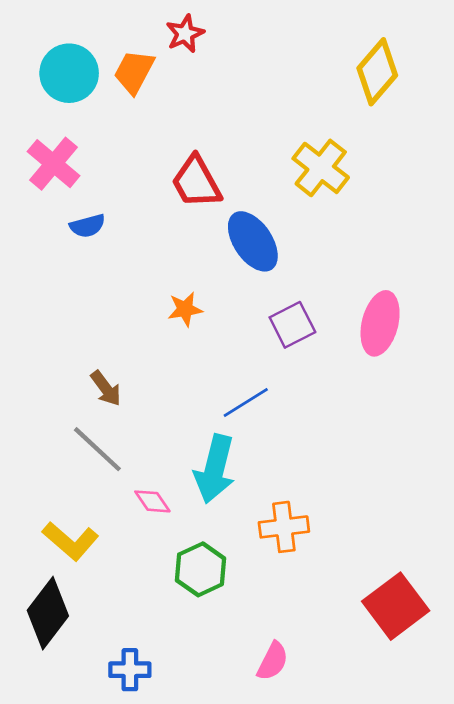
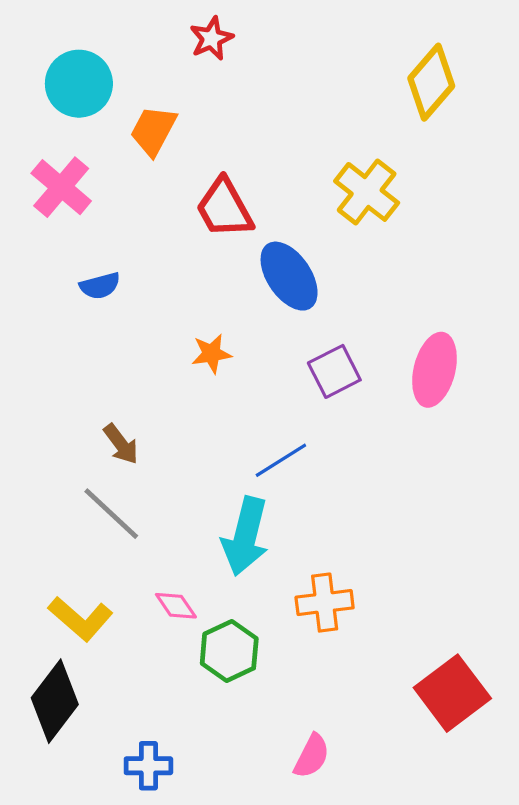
orange trapezoid: (134, 72) -> (153, 131), moved
blue semicircle: (87, 226) -> (100, 286), moved
pink diamond: (152, 501) -> (176, 606), moved

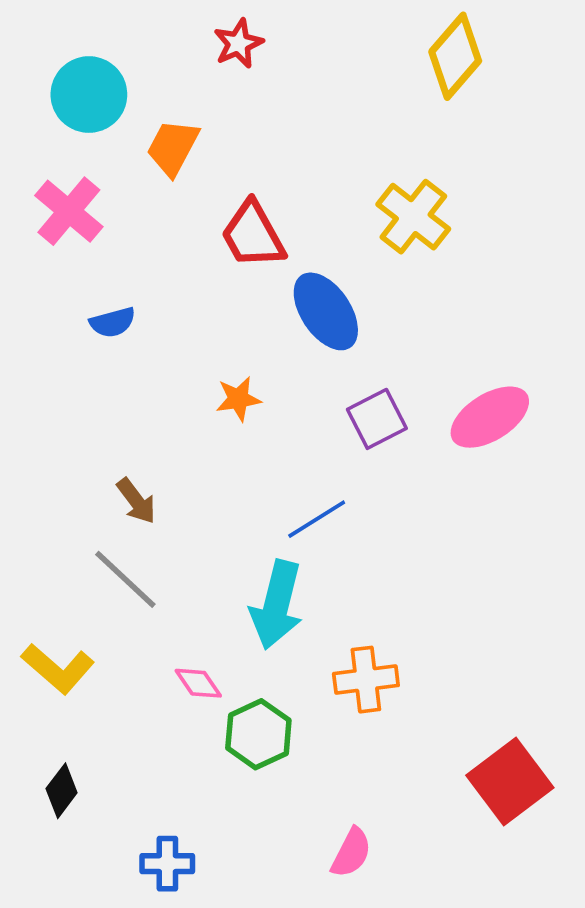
yellow diamond: (431, 82) -> (455, 56), moved
pink ellipse: (435, 370) -> (490, 417), turned 44
yellow L-shape: (81, 619) -> (58, 669), moved
black diamond: (55, 701) -> (62, 791), size x0.6

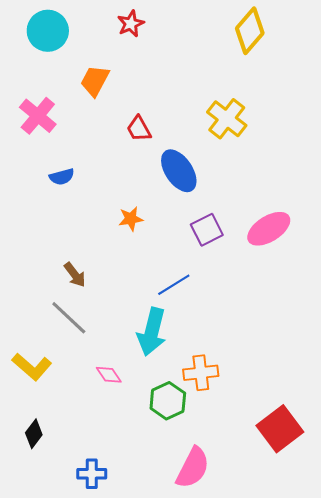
cyan circle: (89, 95) -> (48, 31), moved
red trapezoid: (253, 235) -> (139, 129), size x0.7
green hexagon: (258, 734) -> (168, 401), moved
pink semicircle: (351, 853) -> (193, 468), size x1.5

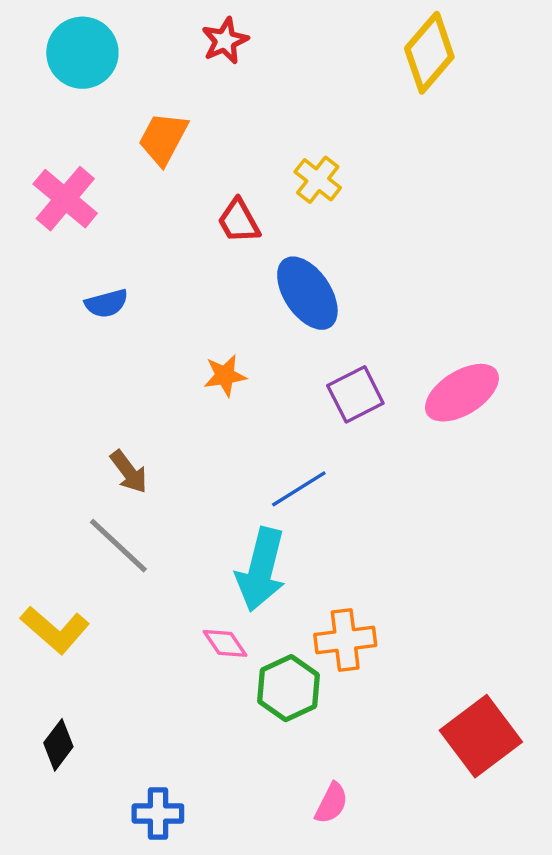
yellow cross: (227, 119) -> (318, 180), moved, size x0.7
pink diamond: (109, 375) -> (225, 643), moved
pink semicircle: (193, 468) -> (331, 803), size x0.6

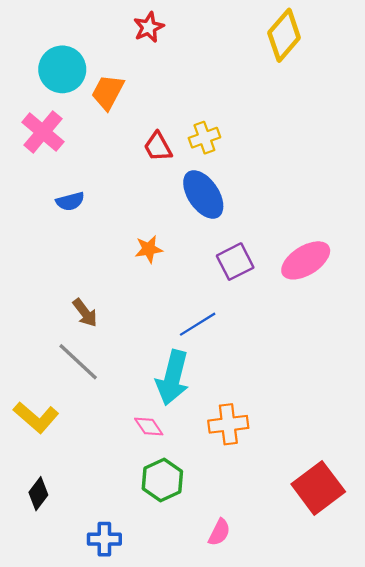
cyan circle: (82, 53) -> (62, 69), moved
yellow cross: (318, 180) -> (204, 138), moved, turned 32
green hexagon: (289, 688) -> (162, 480), moved

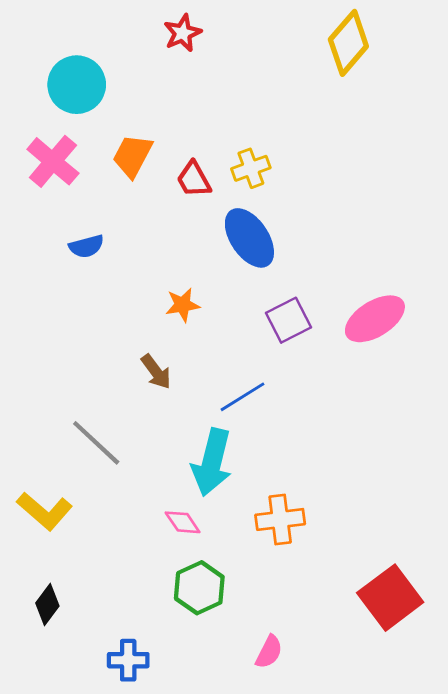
orange trapezoid: (108, 92) -> (132, 156), moved
brown arrow: (85, 313) -> (156, 372), moved

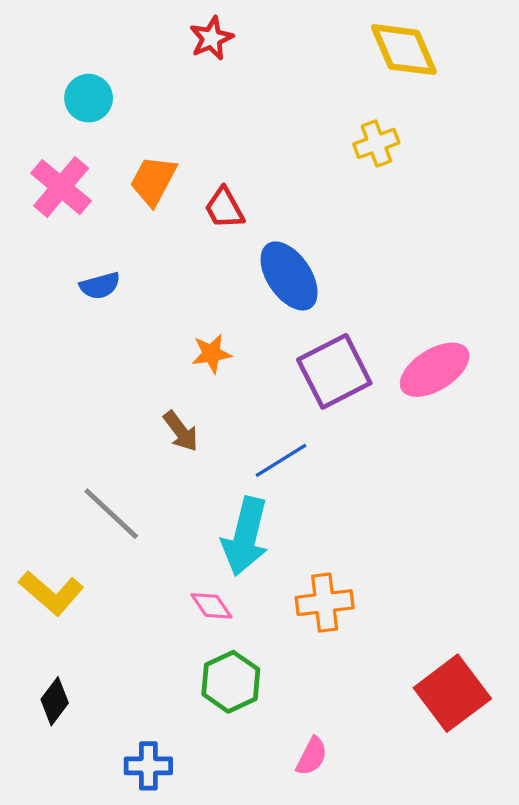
yellow diamond: (348, 43) -> (404, 50), turned -64
cyan circle: (77, 85) -> (89, 98), size x0.7
yellow cross: (251, 168) -> (376, 143), moved
purple square: (289, 320) -> (334, 371), size x1.4

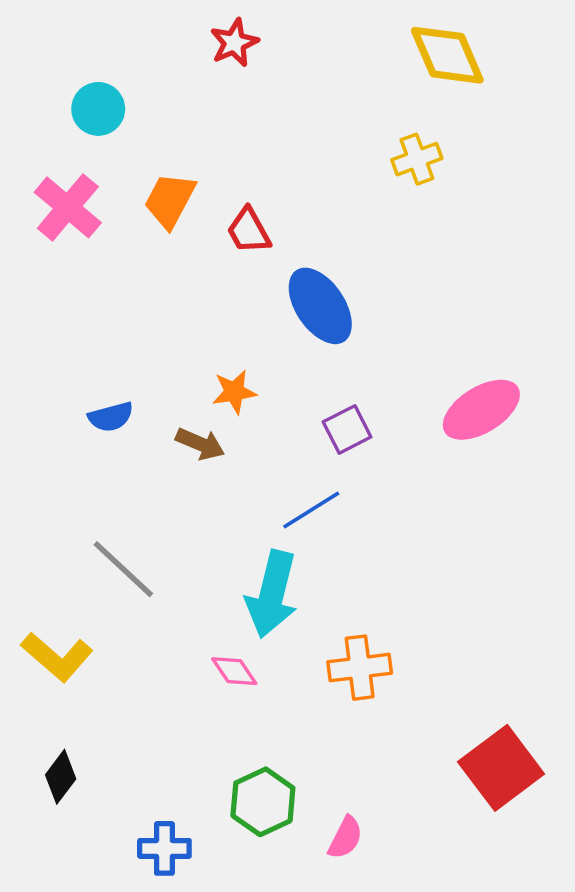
blue semicircle: (100, 286) -> (111, 417), moved
purple square: (334, 371) -> (347, 429), moved, size x0.6
brown arrow: (181, 431) -> (200, 444), moved, turned -30
green hexagon: (231, 682) -> (263, 802), moved

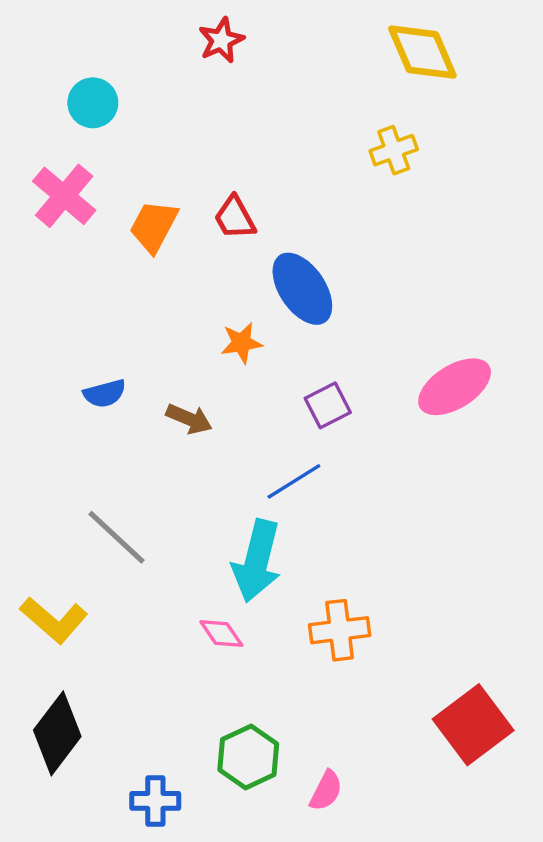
orange trapezoid: (170, 200) -> (154, 226), moved
orange star: (234, 392) -> (242, 343), moved
black diamond: (61, 777) -> (57, 733), size x1.6

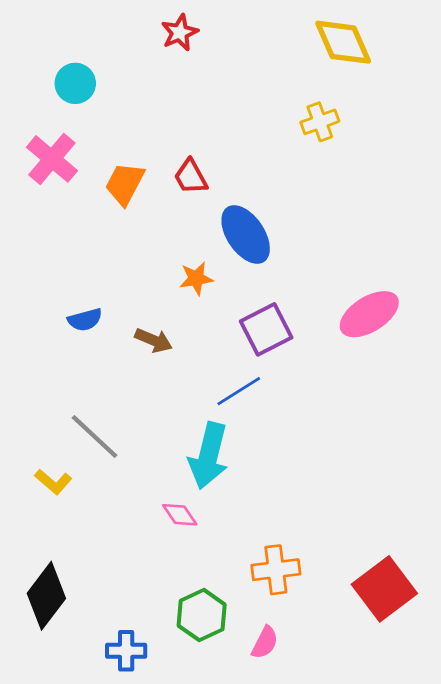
purple square: (328, 405) -> (266, 329), size x1.4
yellow L-shape: (54, 620) -> (53, 482), moved, size x0.7
orange cross: (340, 630) -> (276, 570), moved

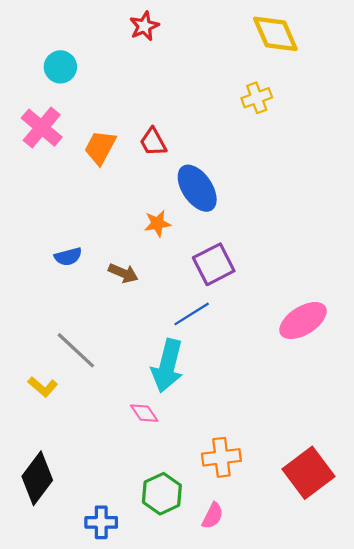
pink ellipse: (369, 314) -> (303, 321), moved

